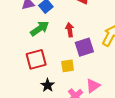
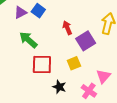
green arrow: (40, 29) -> (28, 40), moved, turned -90
red square: (36, 59) -> (42, 65), turned 30

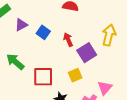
blue square: (38, 11) -> (43, 32), moved
green arrow: (28, 40) -> (15, 62), moved

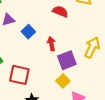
yellow square: (75, 75) -> (63, 81), moved, turned -32

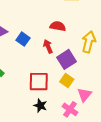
red semicircle: (60, 11) -> (58, 26), moved
red square: (19, 75) -> (39, 82), moved

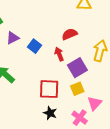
red semicircle: (58, 26) -> (70, 34), turned -35
yellow square: (67, 81) -> (77, 89), turned 32

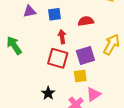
blue square: (34, 46) -> (54, 14), moved, turned 32
red arrow: (59, 54) -> (62, 37), moved
red square: (49, 89) -> (58, 58), moved

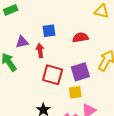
purple triangle: (30, 11) -> (22, 42), moved
red arrow: (62, 37) -> (40, 51), moved

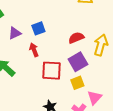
red semicircle: (80, 37) -> (76, 38), moved
purple triangle: (22, 42) -> (15, 33), moved

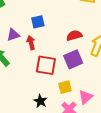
purple triangle: (15, 33) -> (13, 35), moved
yellow square: (77, 83) -> (65, 87), moved

